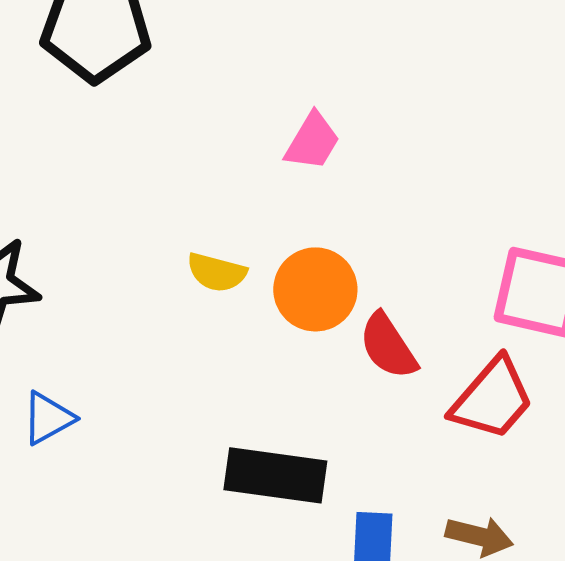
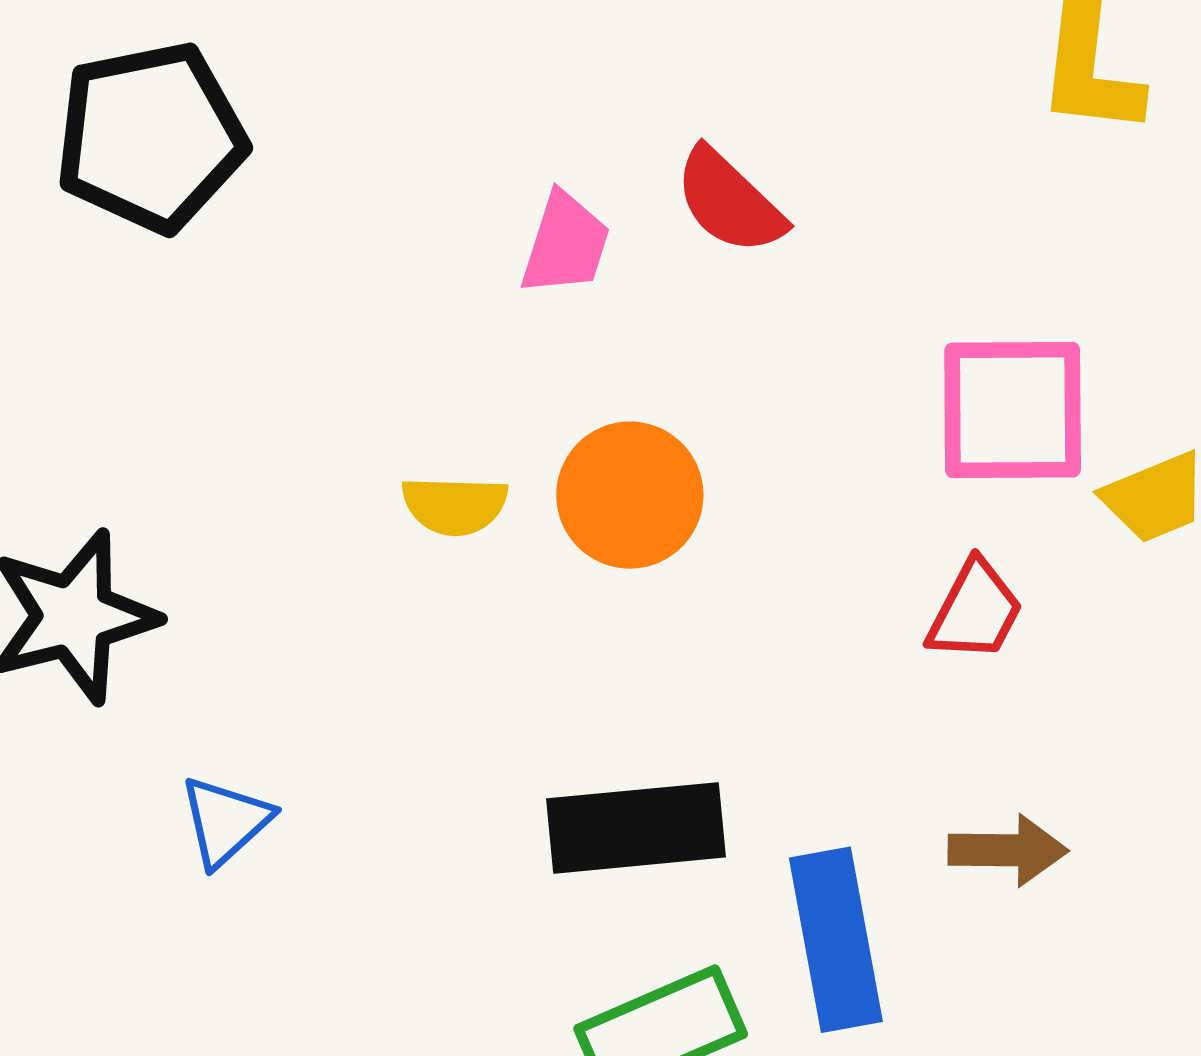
red semicircle: (388, 346) -> (729, 201), moved
red trapezoid: (492, 399) -> (975, 611), size x0.7

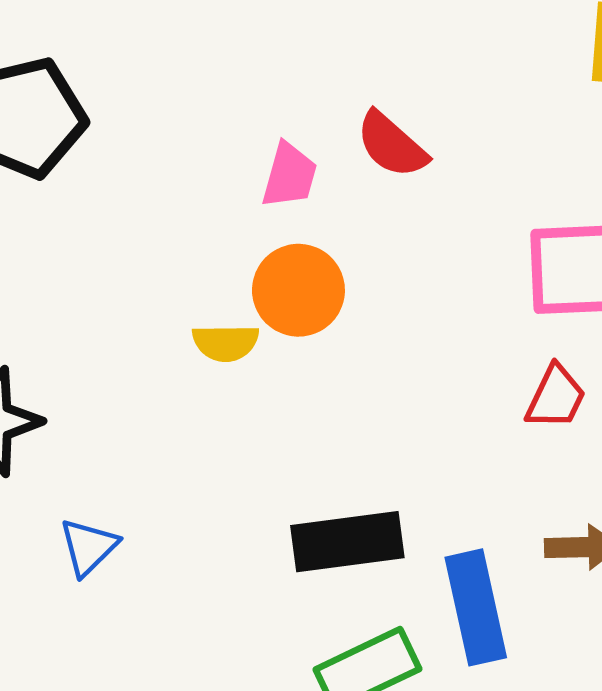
orange circle: (630, 495) -> (298, 290), moved

